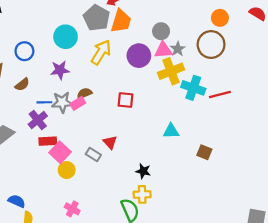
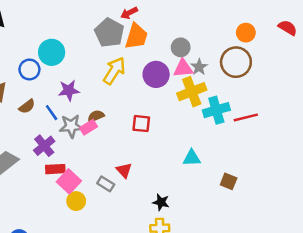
cyan circle: (66, 37) -> (52, 52), moved
cyan cross: (193, 88) -> (216, 110), turned -35
blue line: (44, 102) -> (52, 113), moved, turned 56

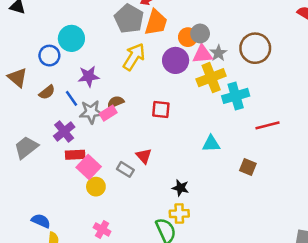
orange circle: (246, 33) -> (188, 37), moved
red line: (246, 117) -> (267, 125), moved

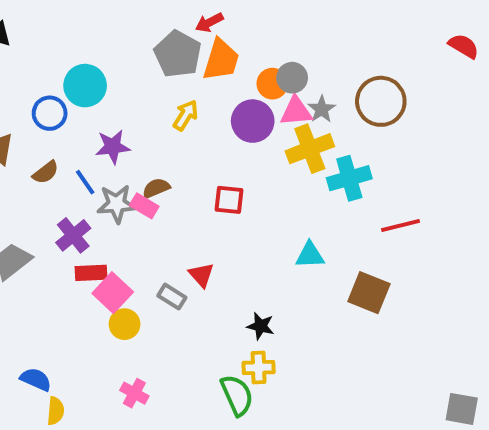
yellow arrow: (134, 57) -> (186, 115), size x0.7
pink rectangle: (108, 113) -> (144, 206), turned 63
brown square: (248, 167) -> (369, 293), size x1.5

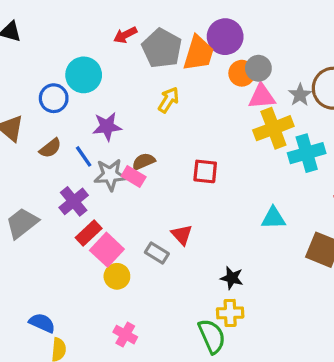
red arrow: (209, 22) -> (125, 35), moved
gray star: (322, 109) -> (300, 95), moved
purple circle: (253, 121) -> (225, 37), moved
red rectangle: (91, 273) -> (89, 233), turned -40

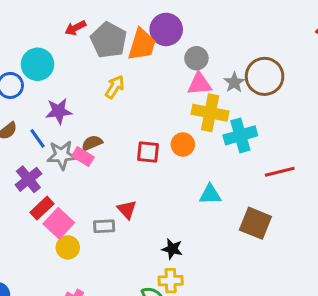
orange circle: (242, 73) -> (183, 144), moved
yellow cross: (273, 128) -> (210, 113), turned 32
gray rectangle: (157, 253) -> (104, 226), turned -35

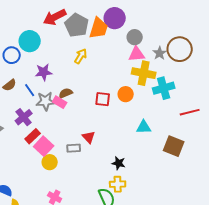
red arrow: (75, 28) -> (55, 17), size x1.6

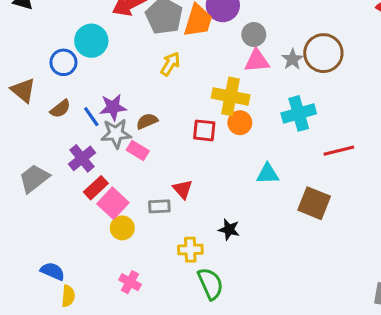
purple star: (44, 72) -> (113, 107), moved
yellow cross: (144, 73) -> (231, 96), moved
pink rectangle: (60, 102) -> (138, 151), moved
yellow cross: (118, 184) -> (190, 250), moved

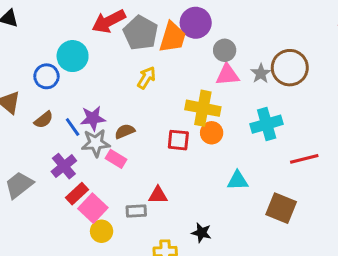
red triangle: (183, 189) -> (158, 195), turned -48

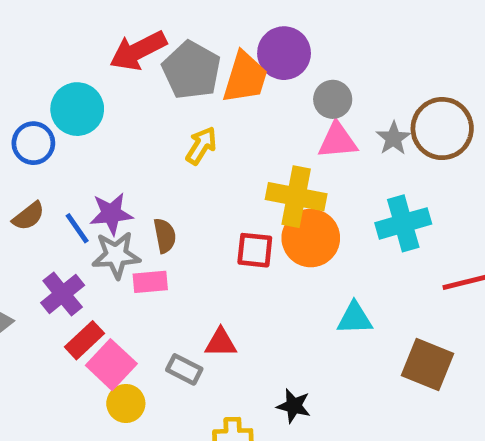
brown semicircle: (125, 131) -> (165, 236), turned 102
orange circle: (212, 133) -> (311, 238), size x1.5
pink rectangle: (116, 159) -> (150, 282), turned -36
gray rectangle: (136, 211) -> (184, 369), turned 30

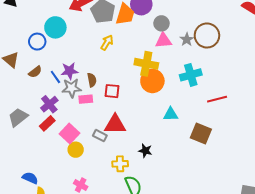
red square: (255, 250) -> (112, 91), moved
red rectangle: (84, 340) -> (47, 123), moved
red triangle: (221, 343) -> (115, 124), size x1.6

